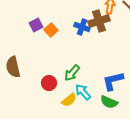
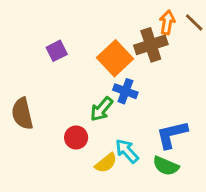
blue cross: (82, 27) -> (125, 91), moved
orange square: (51, 30) -> (115, 58), moved, size x1.6
green arrow: (72, 73) -> (101, 109), moved

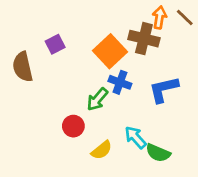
brown cross: (151, 45) -> (144, 39), turned 32
brown semicircle: (22, 114) -> (23, 67), moved
blue L-shape: (172, 135) -> (164, 89), moved
cyan arrow: (127, 151) -> (135, 137), moved

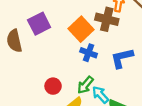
purple square: (55, 44) -> (39, 24), size x1.5
green arrow: (97, 99) -> (85, 85), moved

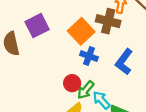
blue L-shape: (122, 58) -> (124, 62), turned -40
red circle: (53, 86) -> (72, 83), moved

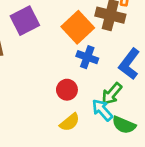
green arrow: (86, 90) -> (112, 94), moved

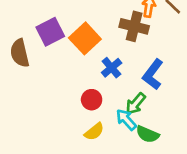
orange square: (78, 27) -> (85, 38), moved
blue cross: (87, 57) -> (112, 68), turned 30

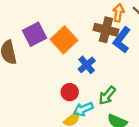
blue L-shape: (153, 74) -> (122, 40), moved
cyan arrow: (126, 120) -> (83, 109), moved, turned -72

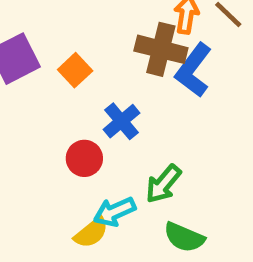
orange square: (64, 40) -> (75, 70), size x0.6
red circle: (70, 92) -> (84, 158), moved

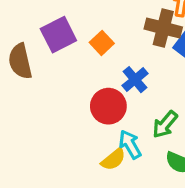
red circle: (84, 158) -> (108, 106), size x1.4
cyan arrow: (115, 212) -> (130, 144), turned 84

